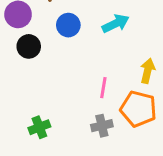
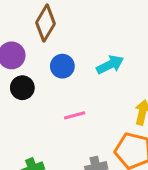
pink line: (103, 88) -> (75, 115), moved, turned 65

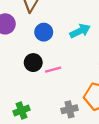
black circle: (22, 88) -> (33, 63), moved

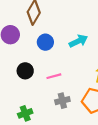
black circle: (33, 63) -> (25, 71), moved
gray cross: (69, 109) -> (62, 101), moved

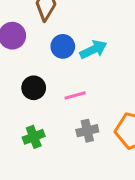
cyan arrow: (78, 41) -> (93, 49), moved
green cross: (25, 113) -> (34, 137), moved

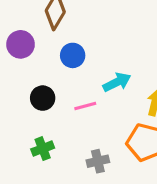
cyan arrow: (93, 49) -> (117, 82), moved
gray cross: (87, 131) -> (98, 161), moved

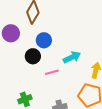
black circle: (43, 98) -> (33, 56), moved

